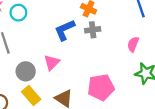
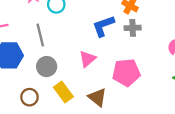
gray circle: (26, 71) -> (47, 67), moved
pink pentagon: (101, 87) -> (126, 72), moved

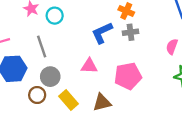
pink triangle: (87, 59) -> (89, 66), turned 48
brown circle: (29, 97) -> (37, 95), moved
brown triangle: (97, 97) -> (102, 102), turned -48

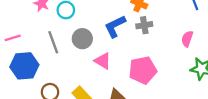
pink triangle: (89, 66) -> (103, 61), turned 30
gray circle: (50, 77) -> (82, 39), moved

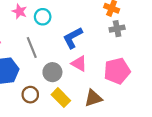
blue L-shape: (115, 26) -> (73, 38), moved
gray circle: (82, 39) -> (52, 72), moved

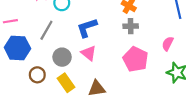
gray line: (32, 47) -> (46, 30), turned 42
pink pentagon: (117, 71) -> (135, 59), moved, turned 30

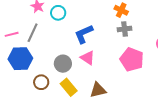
gray line: (46, 30) -> (33, 33), moved

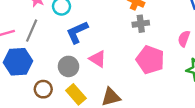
blue L-shape: (84, 34) -> (77, 32), moved

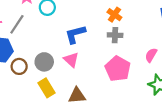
blue L-shape: (77, 32) -> (75, 34), moved
brown circle: (43, 89) -> (19, 66), moved

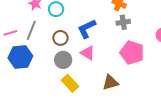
brown circle: (19, 66) -> (60, 38), moved
brown triangle: (77, 96) -> (110, 82), moved

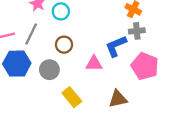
blue L-shape: (87, 29) -> (116, 46), moved
pink triangle: (88, 53) -> (94, 63), turned -35
gray circle: (63, 60) -> (49, 70), moved

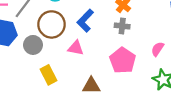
brown circle: (64, 45) -> (52, 24), size x1.6
blue L-shape: (116, 46) -> (85, 21), moved, turned -35

